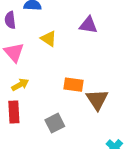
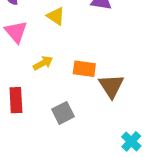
yellow arrow: (20, 85) -> (43, 63), moved

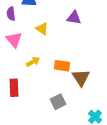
gray square: (63, 113) -> (58, 102), moved

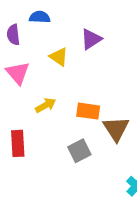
purple triangle: (74, 18) -> (91, 39), moved, turned -42
gray square: (58, 102) -> (79, 151), moved

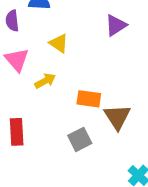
purple triangle: (91, 39) -> (116, 25), moved
yellow arrow: (46, 105) -> (45, 81), moved

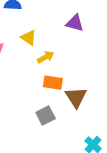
purple triangle: (116, 25) -> (75, 23), turned 48
yellow arrow: (45, 81) -> (46, 57), moved

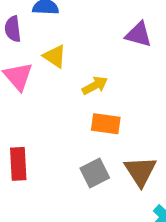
yellow triangle: (29, 38) -> (55, 56), moved
brown triangle: (76, 97) -> (140, 171), moved

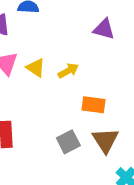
yellow triangle: (55, 56) -> (36, 68), moved
orange rectangle: (106, 124) -> (94, 105), moved

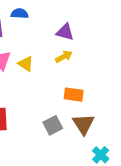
purple triangle: (104, 29) -> (65, 32), moved
yellow arrow: (68, 71) -> (64, 57), moved

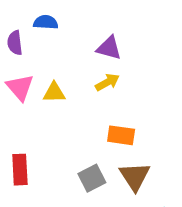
yellow triangle: (26, 64) -> (54, 92), turned -35

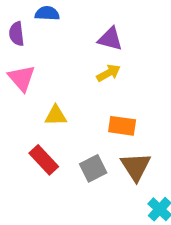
yellow triangle: (54, 92) -> (56, 116), moved
red rectangle: (20, 170) -> (44, 160), moved, turned -40

